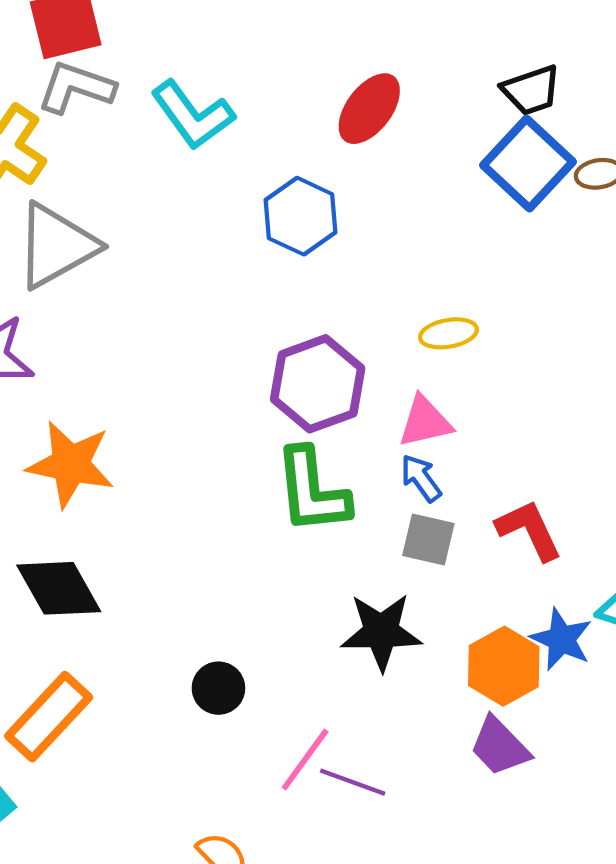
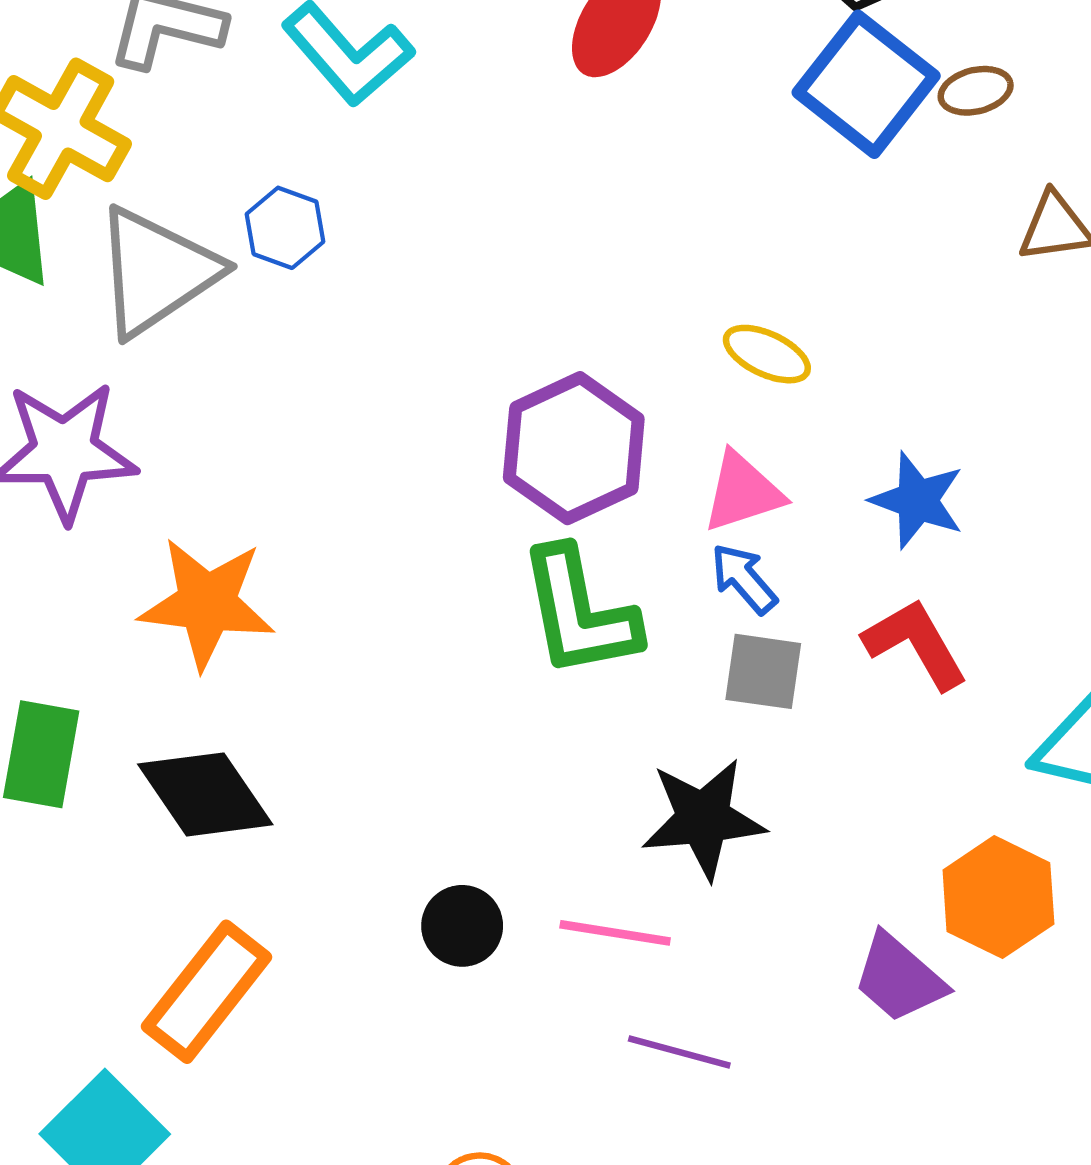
blue hexagon: (300, 216) -> (285, 228), moved, size x0.7
yellow ellipse: (448, 333) -> (767, 354), turned 40
blue star: (561, 639) -> (917, 500), moved
orange hexagon: (504, 666) -> (998, 897), moved
pink line: (305, 759) -> (615, 933), moved, turned 68

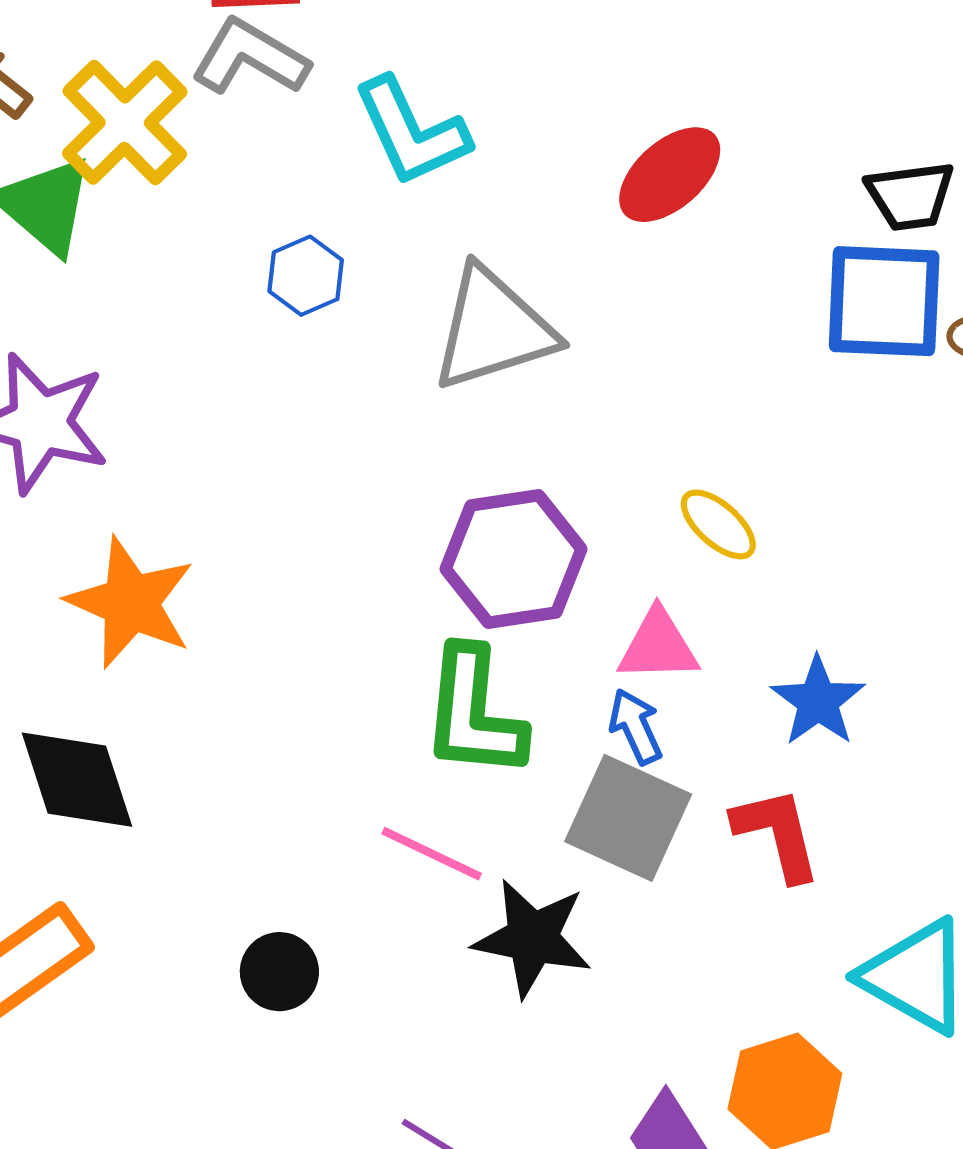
blue square: (866, 84) -> (884, 301), turned 38
gray triangle: (157, 272) -> (493, 329), moved
gray square: (763, 671) -> (628, 818), size x1.5
pink line: (615, 933) -> (432, 854), moved

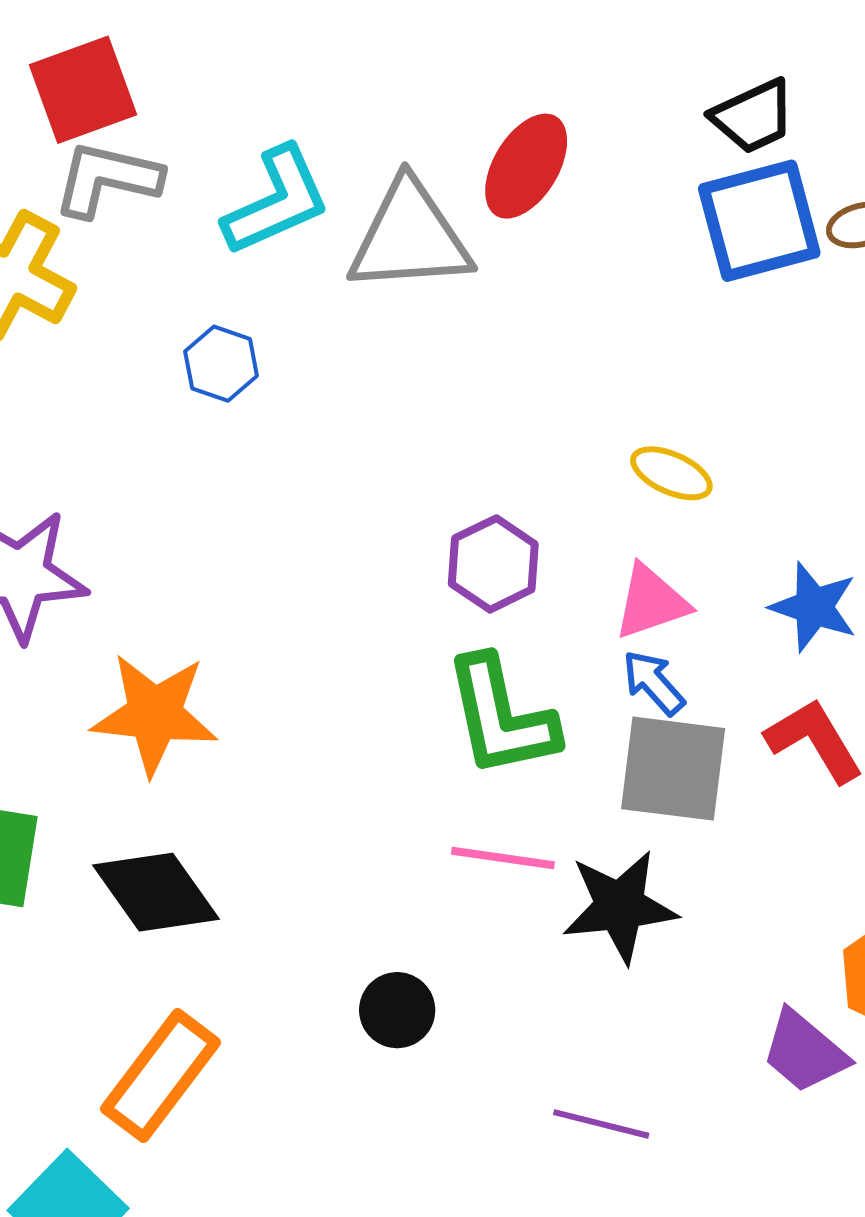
cyan L-shape: (411, 132) -> (277, 201), turned -72
gray triangle: (493, 329) -> (410, 237), moved, turned 31
purple hexagon: (513, 559) -> (493, 564), size x0.7

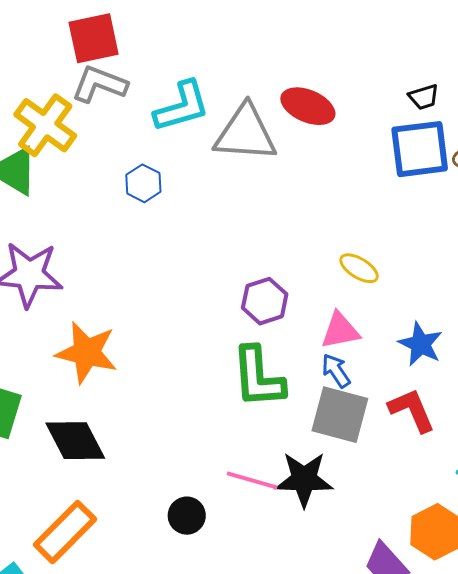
black trapezoid: (753, 116) -> (424, 97), size x0.7
red ellipse: (526, 166) -> (308, 106), turned 74
pink line: (503, 858) -> (252, 480), moved

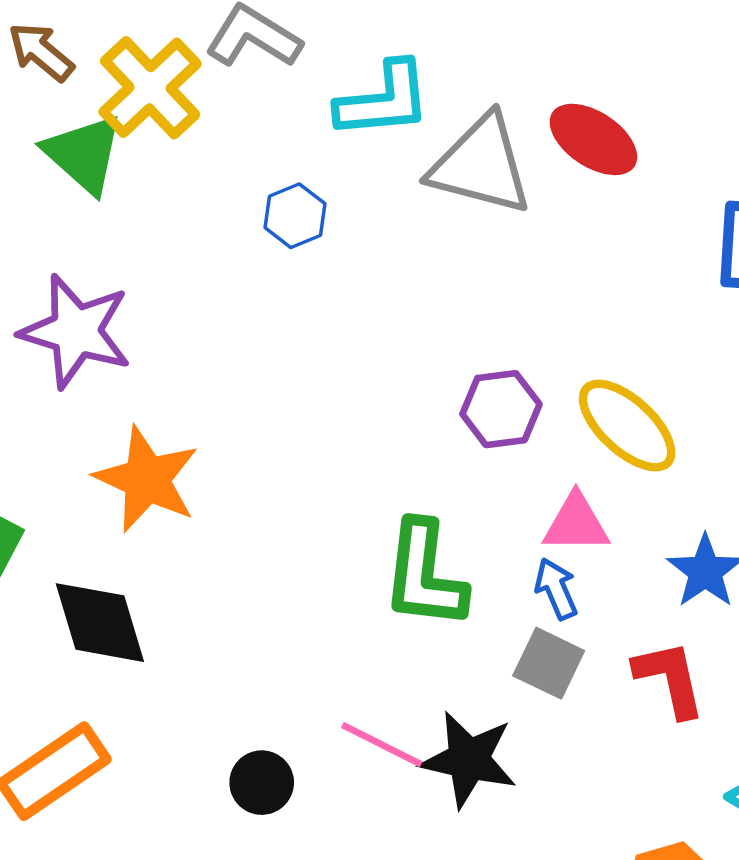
yellow ellipse: (359, 268) -> (627, 426), size x1.6
purple hexagon: (265, 301) -> (501, 409), moved
gray square: (340, 415) -> (549, 663), size x0.7

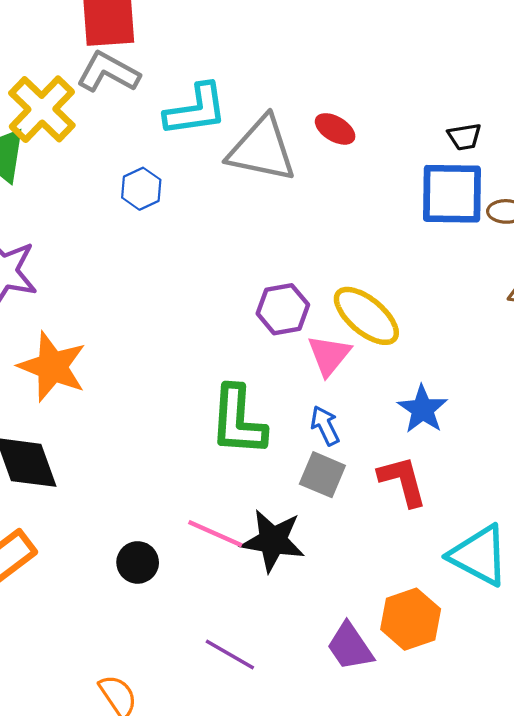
red ellipse: (593, 139) -> (335, 129), size x0.7
pink triangle: (576, 523) -> (329, 355), moved, turned -48

